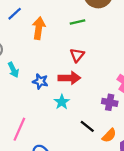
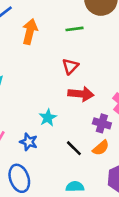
red arrow: (69, 78) -> (81, 94), moved
blue star: (40, 81) -> (29, 142), moved
orange semicircle: (109, 135) -> (101, 148), moved

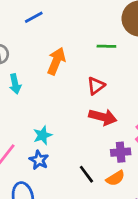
orange arrow: (30, 32) -> (56, 61), moved
cyan star: (48, 118) -> (43, 135), moved
purple cross: (102, 123) -> (121, 152), turned -30

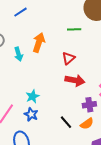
cyan arrow: (15, 84) -> (18, 54), moved

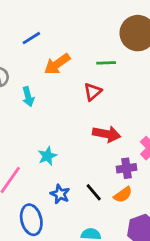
orange arrow: (39, 43) -> (57, 64), moved, turned -144
red triangle: (68, 58) -> (93, 92), moved
blue star: (31, 114) -> (60, 194), moved

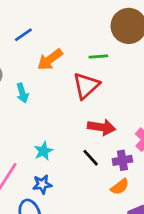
red triangle: (93, 92) -> (86, 86), size x1.5
black line: (94, 192) -> (91, 158), moved
blue star: (60, 194) -> (42, 184), moved, turned -30

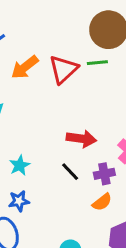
green line: (98, 57) -> (97, 63), moved
red triangle: (86, 86) -> (63, 69), moved

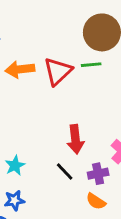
orange arrow: (25, 67) -> (20, 69), turned 32
red arrow: (81, 139) -> (75, 139), turned 76
orange semicircle: (102, 202) -> (96, 201), turned 72

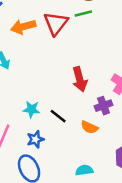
cyan star: (15, 165) -> (31, 109), turned -30
black line: (65, 172) -> (58, 116), moved
orange semicircle: (96, 201) -> (89, 127), moved

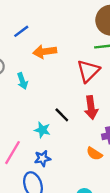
red triangle: (56, 23) -> (88, 71), moved
black line: (58, 116) -> (62, 115), moved

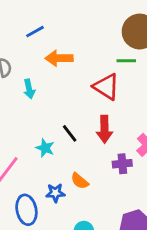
red triangle: (88, 71) -> (106, 87), turned -50
orange semicircle: (94, 154) -> (80, 181), moved
blue star: (42, 158) -> (55, 193), moved

